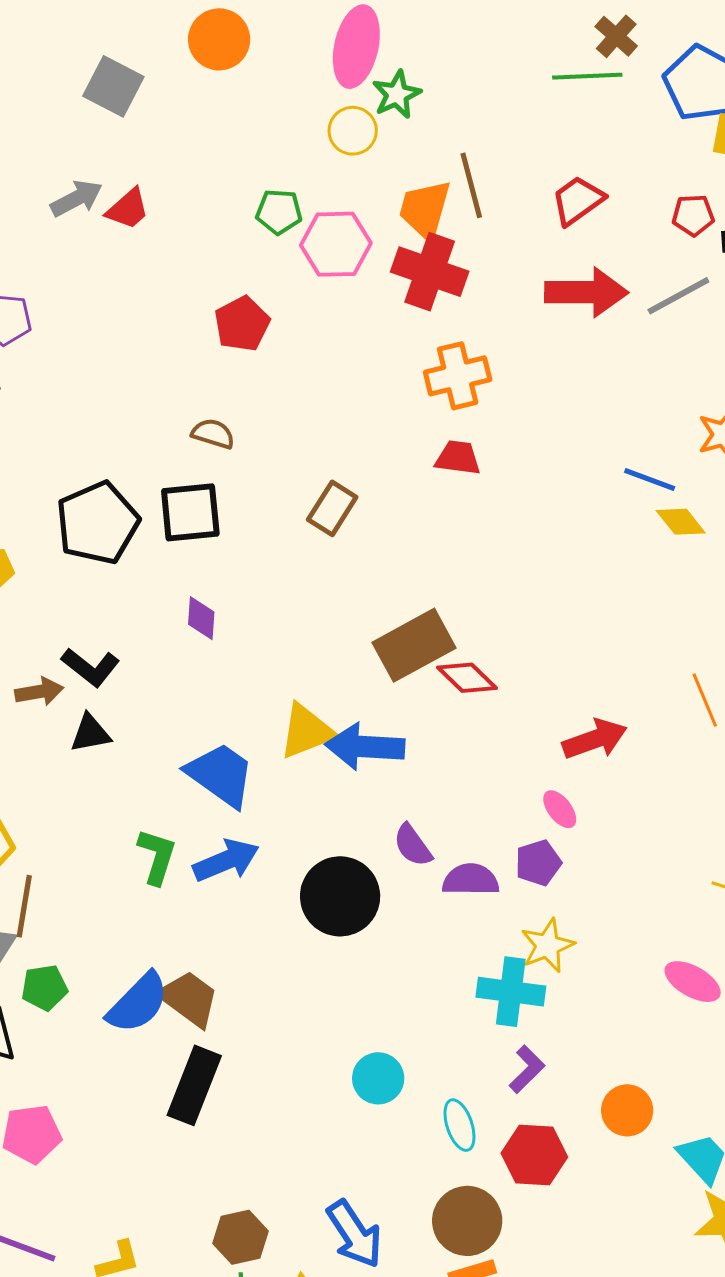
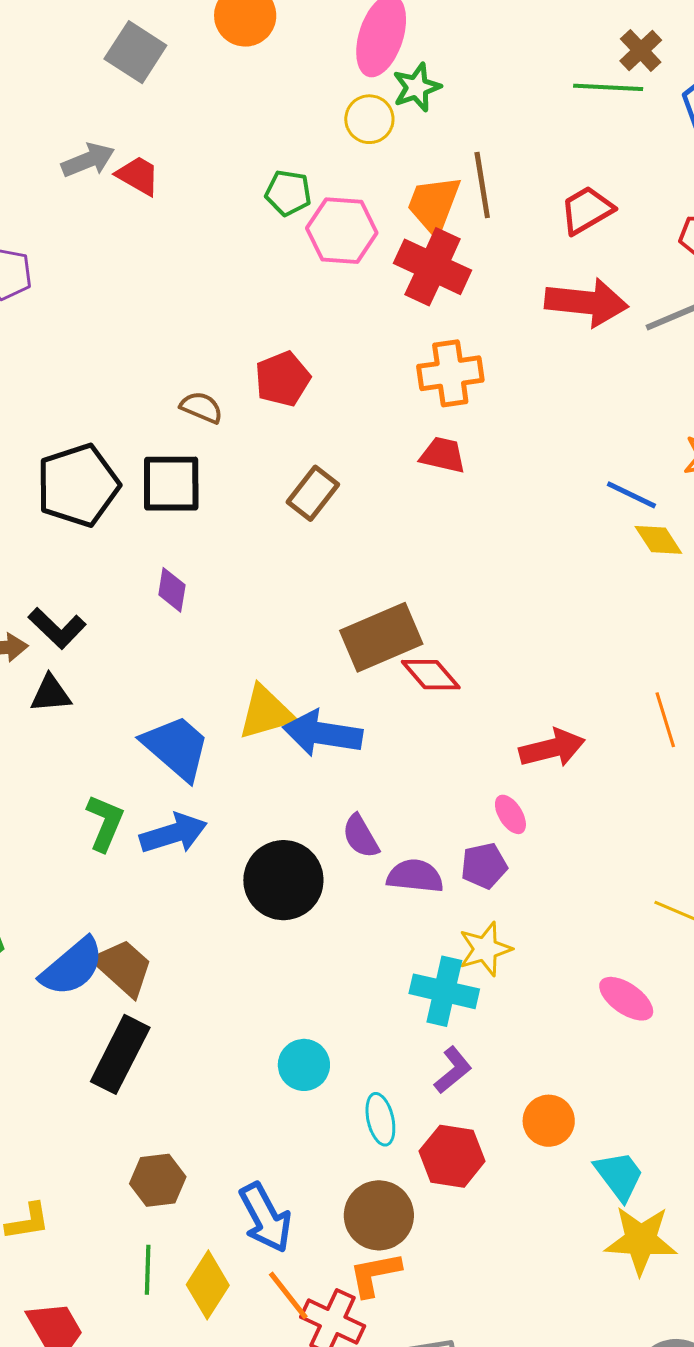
red trapezoid: (128, 209) -> (138, 176), turned -114
red pentagon: (242, 324) -> (283, 379), moved
brown hexagon: (241, 1237) -> (158, 1180), moved

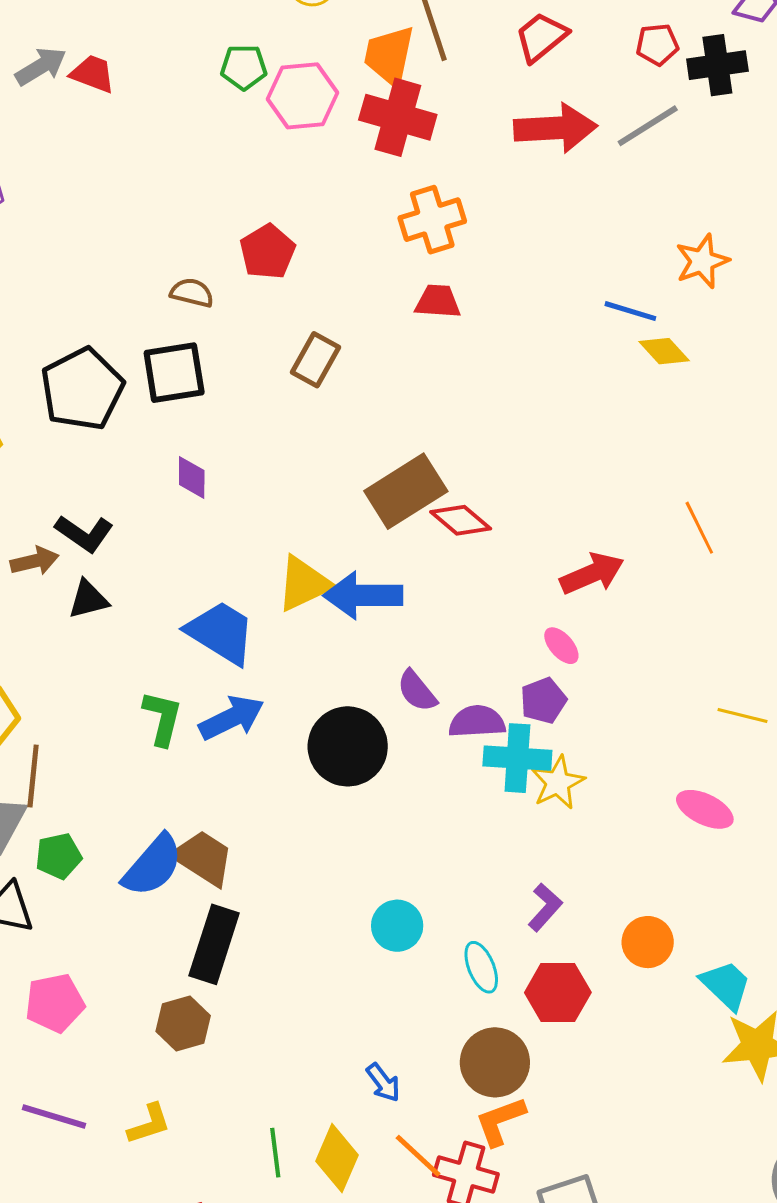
cyan cross: (444, 991) -> (517, 758), moved
brown hexagon: (158, 1180) -> (183, 1023), moved
blue arrow: (265, 1218) -> (383, 1083), size x0.6

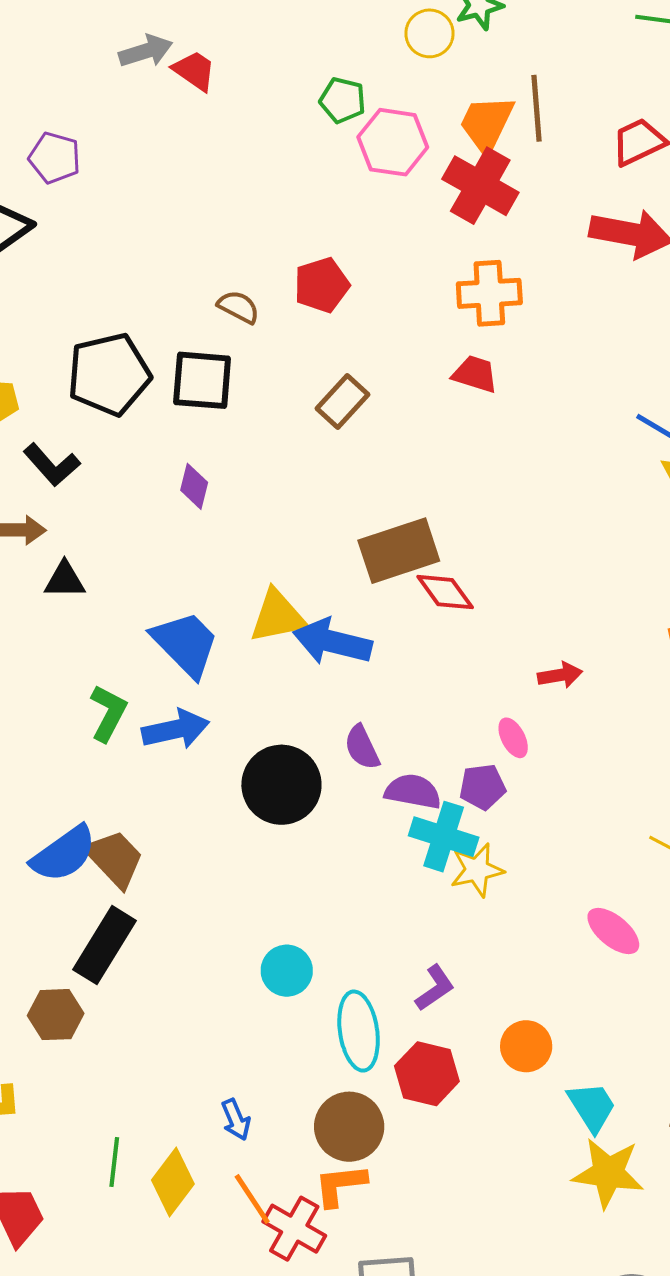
black L-shape: (84, 533) -> (52, 465), moved
red arrow: (592, 574) -> (560, 675), size x0.7
cyan ellipse: (481, 967) -> (359, 1031), size x1.5

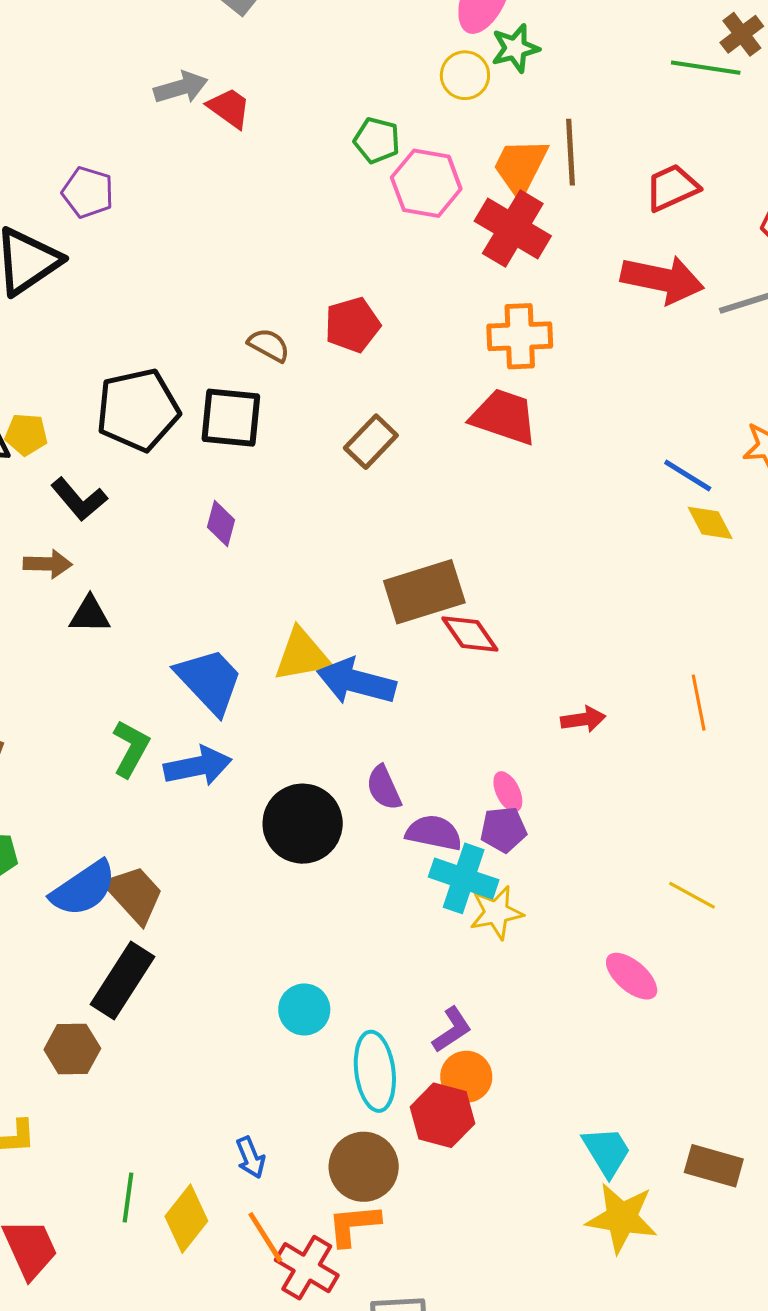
red trapezoid: (475, 374) -> (504, 417), size x1.5
pink ellipse: (513, 738) -> (508, 792), moved
orange circle: (526, 1046) -> (466, 1077), moved

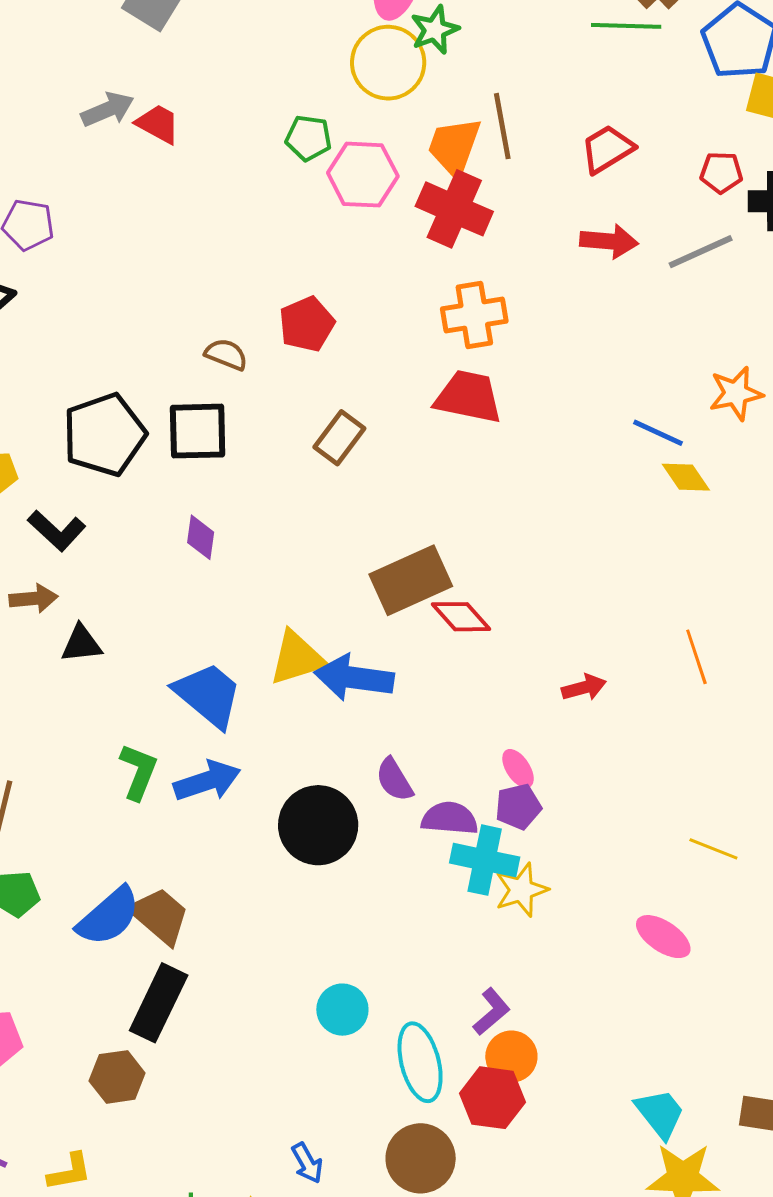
yellow circle: (465, 75) -> (388, 63), size x1.5
red arrow: (662, 279) -> (609, 241), size x0.7

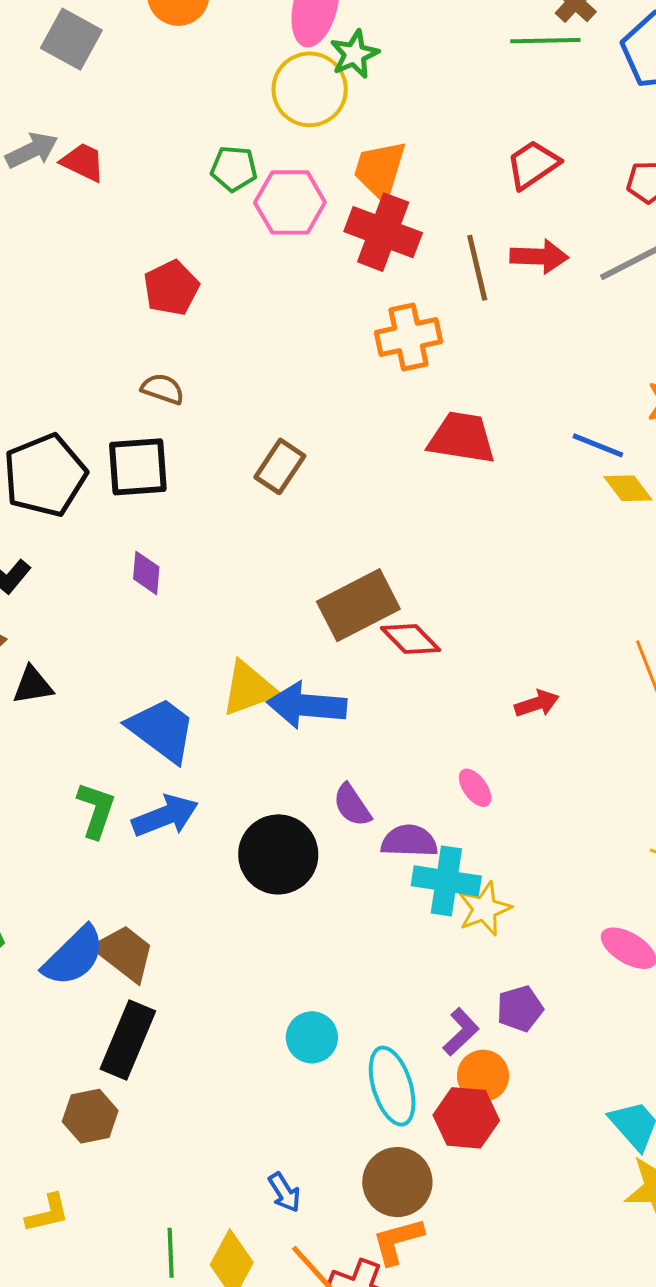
brown line: (502, 126) -> (477, 268), moved
red pentagon: (307, 324) -> (171, 288), moved
red trapezoid: (468, 397) -> (462, 438), moved
purple pentagon: (518, 807) -> (520, 1009), moved

